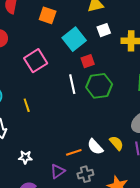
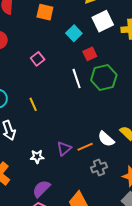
white square: (104, 30) -> (103, 21), size x1.5
cyan square: (74, 39) -> (74, 33), size x0.7
pink square: (36, 61) -> (38, 59), size x0.6
purple triangle: (58, 171) -> (64, 149), moved

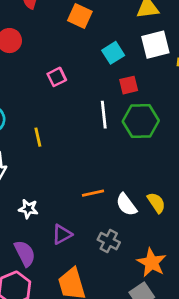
orange line: (85, 147) -> (93, 193), moved
purple triangle: (64, 149) -> (62, 234), moved
gray cross: (99, 167) -> (109, 241), turned 35
purple semicircle: (41, 189) -> (25, 253), turned 96

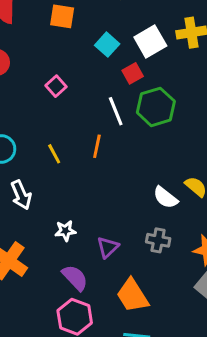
white square: (155, 45) -> (150, 41), moved
orange line: (93, 193) -> (97, 146), moved, turned -50

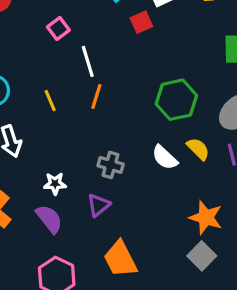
green hexagon: (156, 107) -> (176, 100), moved
white line: (116, 111) -> (88, 61), moved
gray cross: (158, 240) -> (111, 165), moved
purple semicircle: (75, 278) -> (49, 219), moved

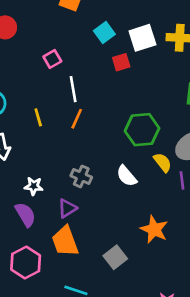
yellow semicircle: (198, 149) -> (163, 162), moved
gray square: (202, 256) -> (115, 257), moved
orange trapezoid: (120, 259) -> (65, 241), moved

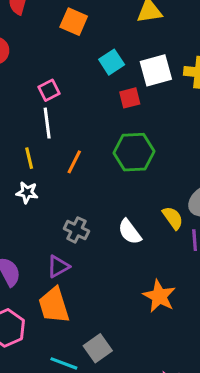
white line: (73, 89) -> (47, 123), moved
green hexagon: (142, 130) -> (134, 152), moved
white star: (34, 186) -> (27, 192), moved
gray square: (115, 257) -> (98, 348), moved

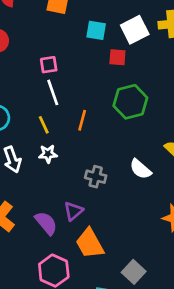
cyan square: (112, 62) -> (96, 30), turned -36
pink square: (49, 90) -> (49, 65), turned 30
red square: (130, 98) -> (117, 57), turned 30
purple triangle: (58, 267) -> (73, 211), moved

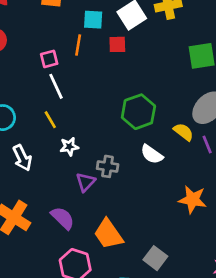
green hexagon: (130, 102) -> (138, 112), moved
orange line: (82, 120) -> (78, 45), moved
white star: (48, 154) -> (69, 147), moved
purple triangle: (73, 211) -> (86, 182), moved

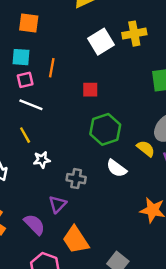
cyan square: (93, 20) -> (21, 57), moved
red square: (117, 44) -> (90, 90), moved
white line: (56, 86) -> (31, 105), turned -45
purple triangle: (86, 182) -> (57, 204), moved

